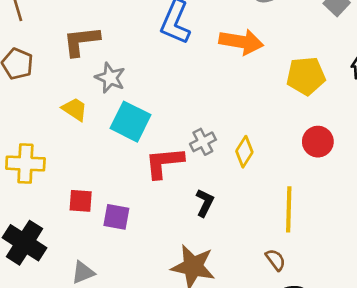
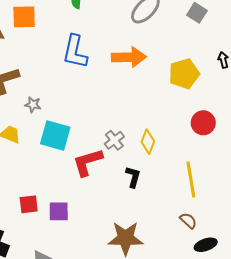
gray star: (110, 78) -> (33, 105), size x0.7
black L-shape: (205, 203) -> (133, 177), moved

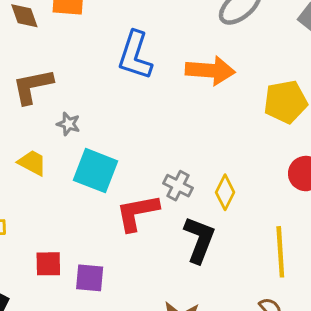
gray cross: (114, 140) -> (178, 186), turned -30
black L-shape: (133, 177) -> (199, 240), size x1.5

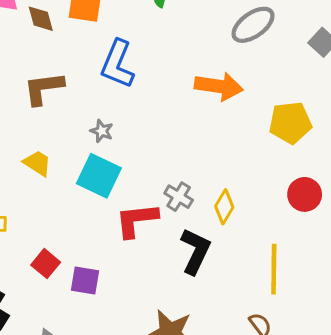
blue L-shape: (135, 55) -> (117, 64), moved
gray star: (68, 124) -> (102, 131), moved
red square: (48, 264) -> (46, 264), turned 36

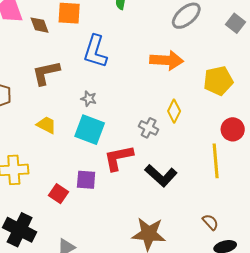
gray cross: (179, 197) -> (149, 128), moved
yellow diamond: (224, 207) -> (174, 111), moved
black L-shape: (195, 251) -> (161, 176), turned 112
yellow line: (274, 269) -> (216, 161), moved
purple square: (85, 280) -> (86, 180), moved

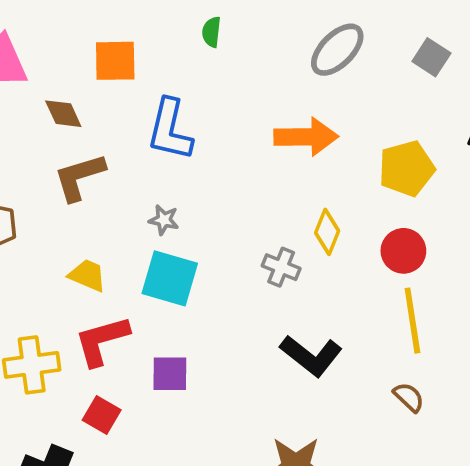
brown diamond: (39, 25) -> (63, 114), moved
red circle: (233, 129) -> (403, 251), moved
red L-shape: (118, 158) -> (102, 341), moved
red square: (58, 194) -> (102, 415), moved
brown semicircle: (210, 222) -> (409, 397), moved

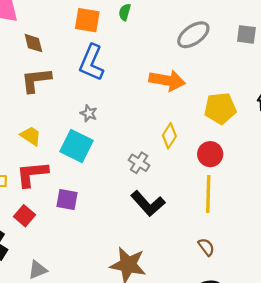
gray square: (431, 57) -> (246, 34), moved, turned -36
orange square: (115, 61) -> (87, 20), moved
gray star: (164, 220) -> (89, 113), moved
gray cross: (281, 267) -> (139, 163), moved
brown semicircle: (409, 397) -> (206, 247), moved

